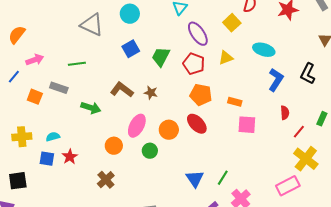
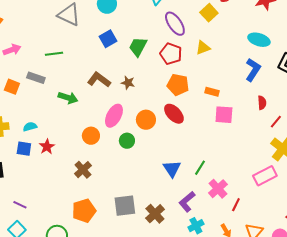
cyan ellipse: (264, 50) -> (259, 40), moved

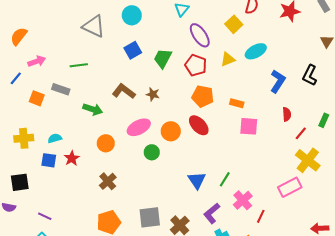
cyan ellipse: (259, 40) -> (256, 51), moved, turned -45
pink ellipse: (114, 116) -> (139, 127), turned 35
orange circle: (91, 136) -> (106, 143), moved

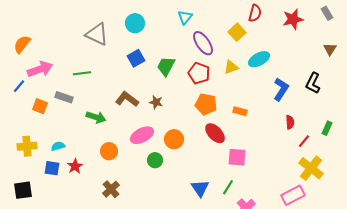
pink arrow: (37, 61) -> (40, 69), size x1.4
red ellipse: (199, 125) -> (215, 133), moved
pink square: (249, 126) -> (237, 157), moved

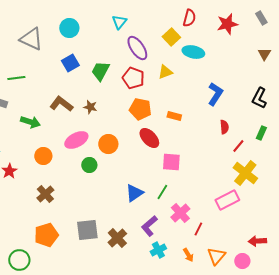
cyan ellipse: (259, 59) -> (193, 52), moved, turned 40
black L-shape: (313, 83) -> (259, 98), moved
blue triangle: (200, 188) -> (134, 193), turned 30

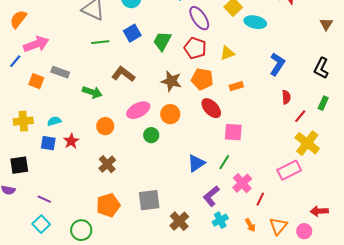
yellow triangle: (165, 72) -> (227, 53), moved
green line: (16, 78) -> (100, 42), moved
brown star: (90, 107) -> (171, 81), moved, size x1.5
orange rectangle: (174, 116) -> (236, 86), turned -32
brown cross: (117, 238) -> (179, 221), moved

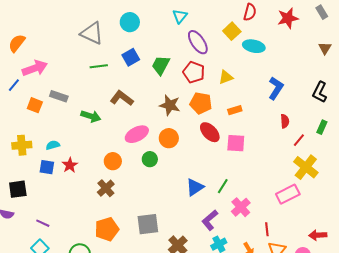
orange circle: (105, 126) -> (113, 161), moved
pink square: (233, 132) -> (236, 143), moved
red line: (260, 199) -> (267, 229), moved, turned -32

